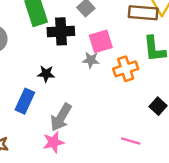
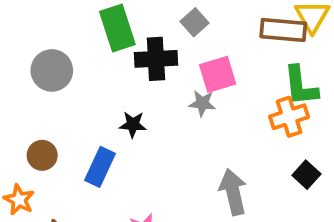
orange cross: (126, 69) -> (289, 117), moved
gray arrow: (61, 117) -> (233, 192), moved, turned 136

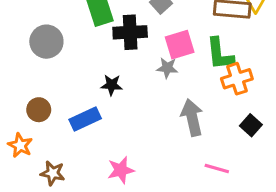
green L-shape: (301, 86) -> (220, 54), moved
blue rectangle: (100, 167) -> (85, 119), turned 40
gray arrow: (233, 192) -> (192, 117), moved

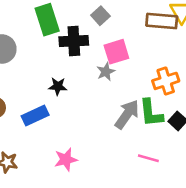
green L-shape: (220, 54) -> (151, 113), moved
gray star: (167, 68) -> (106, 72), turned -30
gray arrow: (192, 117) -> (127, 114), turned 48

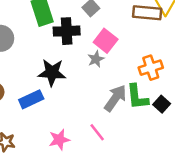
pink square: (116, 52) -> (106, 41), turned -35
black star: (58, 86) -> (52, 72), size x1.6
pink line: (148, 158) -> (97, 132), moved, turned 36

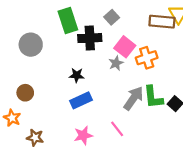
orange cross: (151, 68) -> (147, 58), moved
black star: (52, 72) -> (77, 75), size x0.6
blue rectangle: (31, 99) -> (81, 100), moved

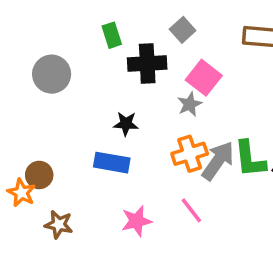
green rectangle: (68, 21) -> (112, 35), size x0.6
orange cross: (147, 58) -> (190, 154), moved
brown circle: (25, 93) -> (39, 175), moved
blue rectangle: (81, 100) -> (112, 163), moved, turned 35

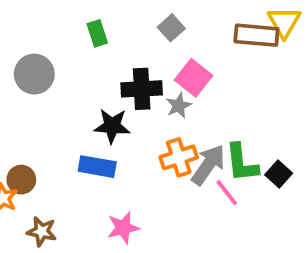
black cross: (147, 63) -> (142, 89), moved
black star: (126, 124) -> (112, 126), size x1.4
pink line: (191, 210) -> (227, 193), moved

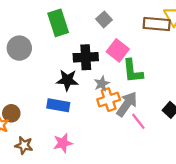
green rectangle: (97, 33) -> (58, 23), size x1.6
gray star: (179, 106) -> (102, 84), moved
green L-shape: (242, 163) -> (133, 71), moved
pink star: (123, 228) -> (63, 143), moved

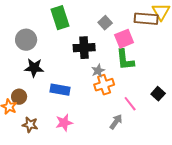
gray square: (104, 19) -> (105, 23), moved
pink square: (118, 50) -> (124, 39), moved, turned 30
black star: (67, 80) -> (34, 68), moved
gray arrow: (127, 104) -> (116, 122), moved, size x0.7

